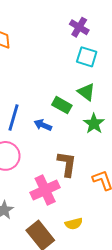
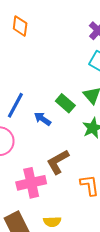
brown L-shape: (67, 164) -> (58, 162), turned -140

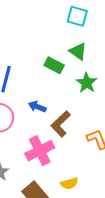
blue arrow: (43, 119) -> (37, 107), moved

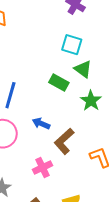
cyan square: (77, 16) -> (72, 45), moved
pink cross: (40, 151) -> (43, 167), size x0.7

